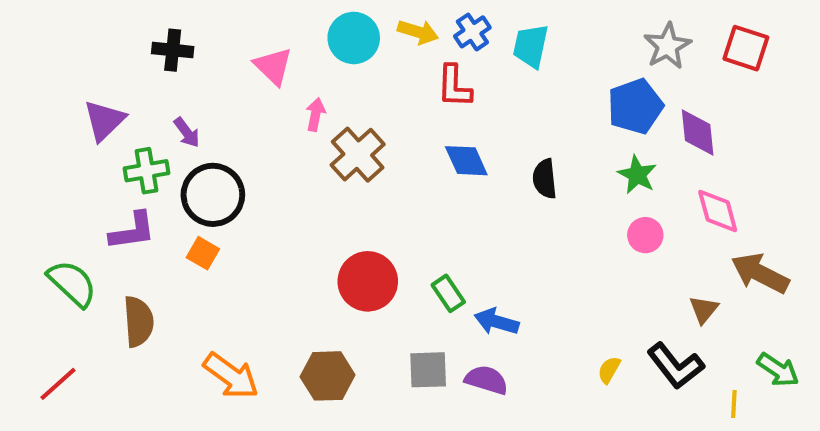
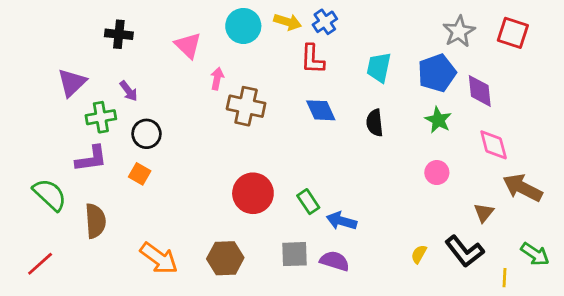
cyan trapezoid: (531, 46) -> (379, 67), moved
brown cross: (358, 155) -> (246, 106), turned -36
black circle: (213, 195) -> (147, 134), size x0.7
pink circle: (645, 235) -> (437, 173), moved

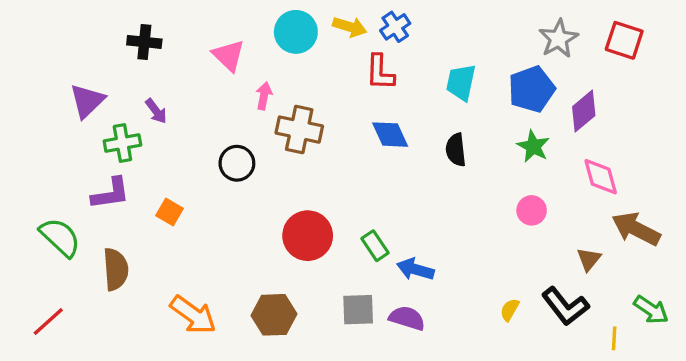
purple diamond: (480, 91) -> (584, 111), turned 56
black circle: (147, 134) -> (237, 163), moved

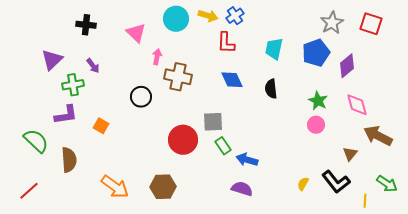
green star: (533, 146) -> (318, 101), moved
gray square: (358, 310) -> (213, 122), moved

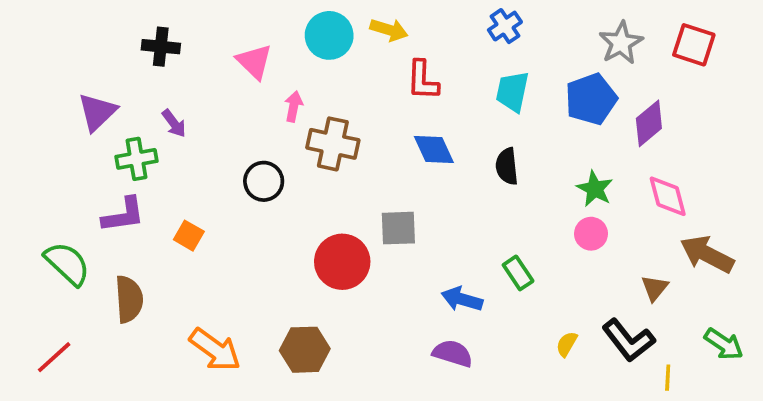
blue cross: (235, 16) -> (505, 26), moved
green rectangle: (223, 146) -> (518, 273), moved
yellow line: (365, 201) -> (668, 378), moved

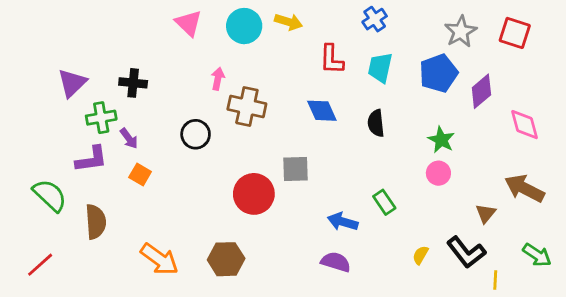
black cross: (161, 47) -> (133, 83), moved
pink triangle: (254, 62) -> (189, 23), moved
red L-shape: (423, 80) -> (332, 59), moved
purple arrow: (174, 123) -> (129, 138), moved
pink diamond: (668, 196) -> (524, 125), moved

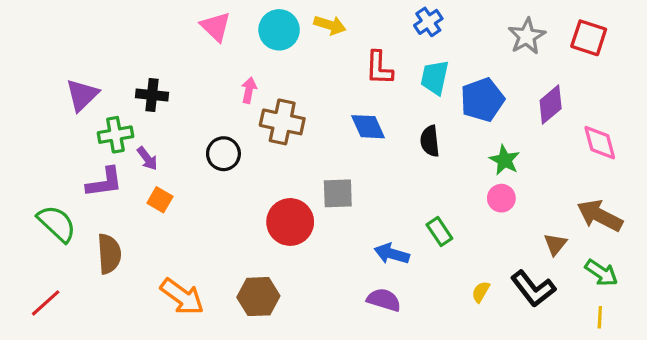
blue pentagon: (438, 73) -> (482, 100), moved
green arrow: (537, 255) -> (601, 273), moved
yellow line: (495, 280) -> (600, 317), moved

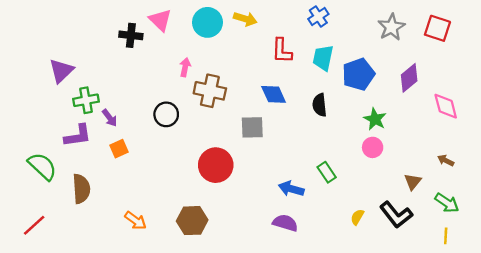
black cross: (152, 95) -> (131, 35), moved
gray square: (338, 193) -> (252, 127), moved
orange square: (160, 200) -> (119, 149), turned 36
brown arrow: (600, 216) -> (446, 160), size x0.5
orange arrow: (182, 297) -> (136, 221), size x0.7

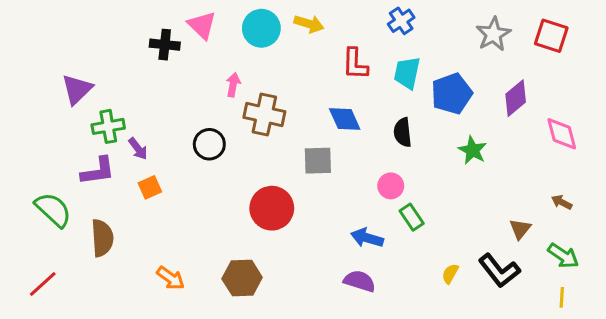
pink circle: (373, 147) -> (391, 186), moved

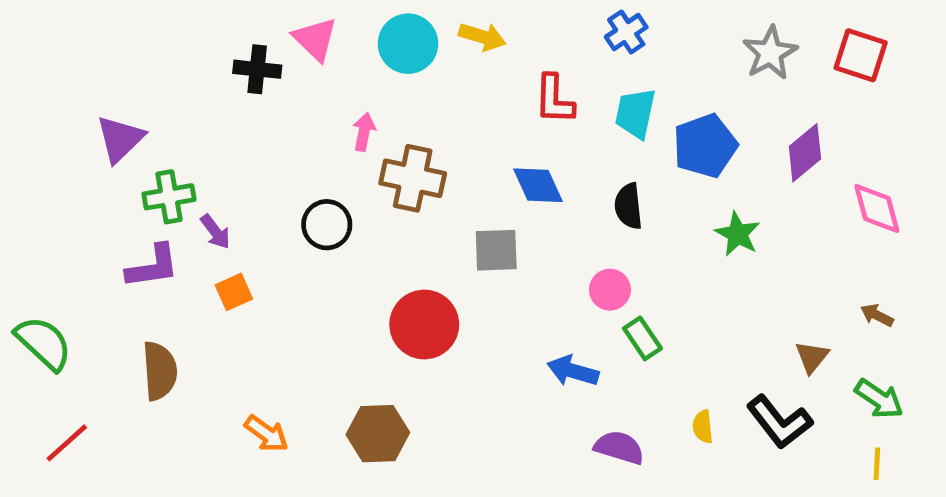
green semicircle: (53, 210) -> (44, 343), moved
yellow semicircle: (450, 274) -> (703, 427), turned -36
purple semicircle: (360, 281) -> (619, 448), moved

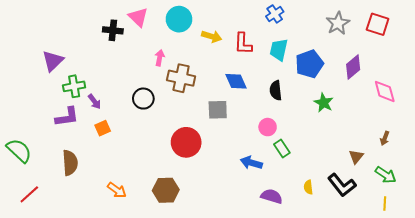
yellow arrow: (482, 37) -> (212, 36), moved
brown arrow: (877, 315) -> (385, 138), turned -96

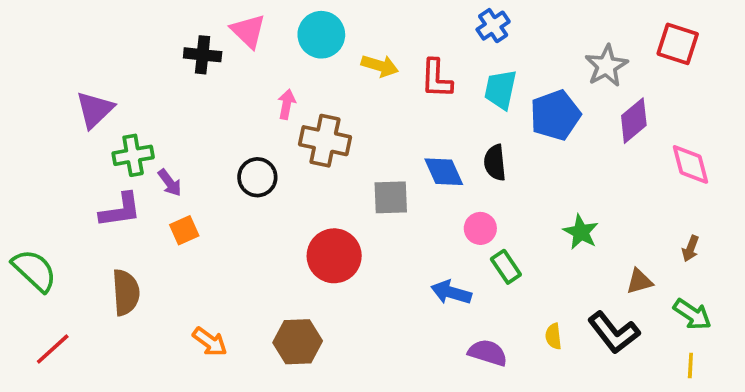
gray star: (338, 23) -> (606, 66), moved
blue diamond: (236, 81) -> (444, 172), moved
green star: (324, 103) -> (581, 232), moved
brown triangle: (356, 157) -> (639, 281), turned 35

